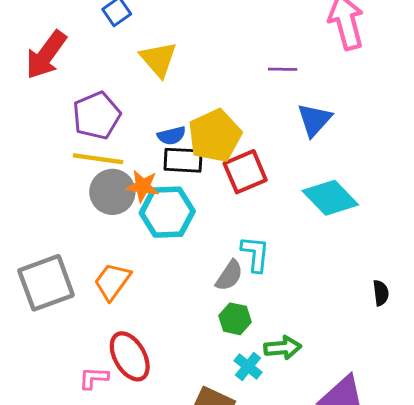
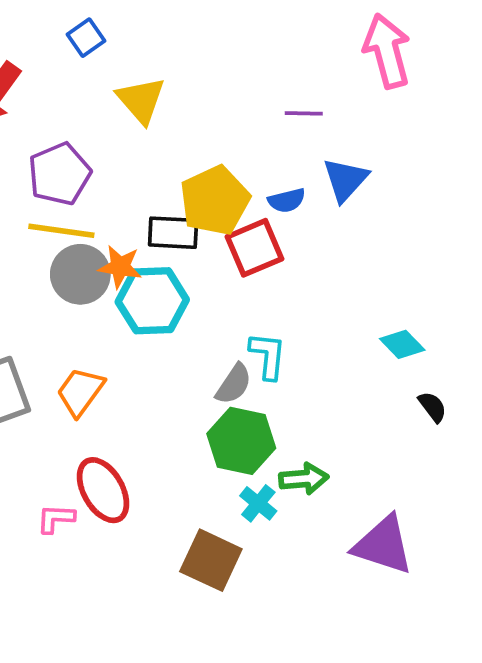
blue semicircle: (172, 136) -> (287, 200), moved
cyan diamond: (330, 198) -> (402, 344), moved, size x0.6
black semicircle: (381, 293) -> (432, 407), turned -30
green hexagon: (235, 319) -> (241, 441), size x1.6

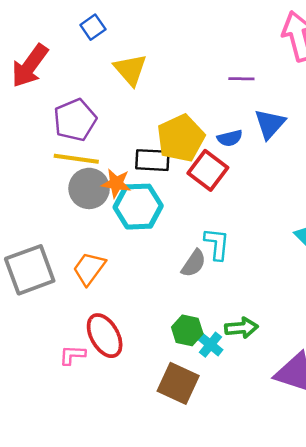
red square: (254, 248) -> (208, 170), turned -30
green hexagon: (241, 441) -> (187, 330), moved, size x0.7

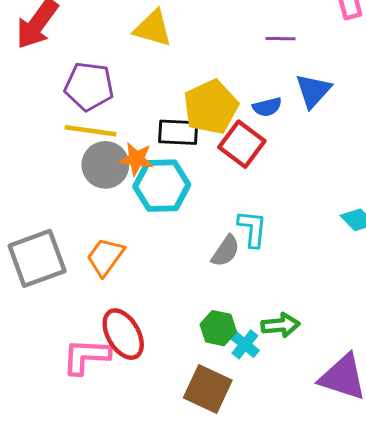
yellow triangle: (130, 70) -> (153, 28), turned -33
purple pentagon: (75, 120) -> (89, 86), turned 30
pink L-shape: (72, 355) -> (86, 356), size x1.6

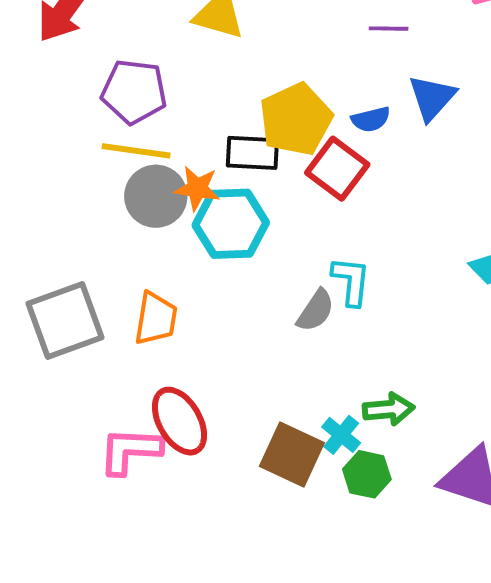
orange trapezoid: (105, 257) -> (156, 318), turned 153
green hexagon: (218, 328) -> (367, 474), moved
brown square: (208, 389) -> (292, 455), moved

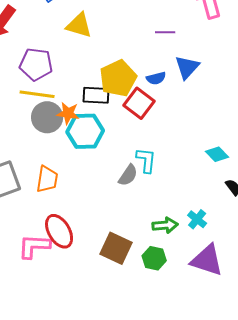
cyan cross: (341, 435) -> (197, 219), moved

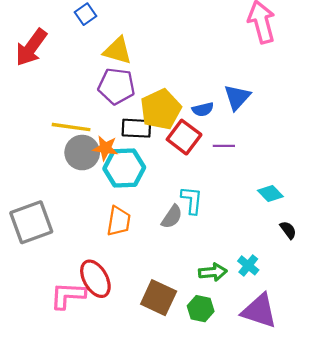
purple line: (165, 32) -> (224, 146), moved
purple pentagon: (36, 64) -> (116, 86), moved
orange trapezoid: (47, 179) -> (119, 221), moved

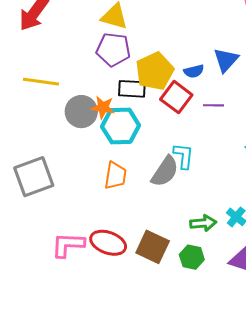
yellow line: (71, 127) -> (41, 82), moved
gray semicircle: (172, 217) -> (165, 171), size x1.4
red ellipse: (95, 279) -> (108, 243), moved, turned -40

